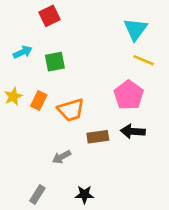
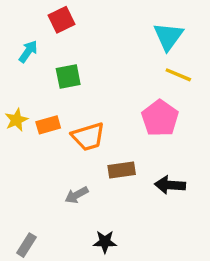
cyan arrow: (23, 52) -> (28, 51), moved, turned -30
orange rectangle: (39, 100) -> (48, 125), turned 48
black arrow: (133, 131) -> (170, 185), moved
gray rectangle: (37, 195) -> (26, 245), moved

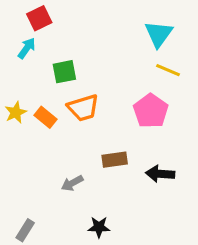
red square: (61, 20) -> (39, 18), moved
orange rectangle: (48, 125) -> (46, 117), turned 55
orange trapezoid: (88, 137) -> (83, 108), moved

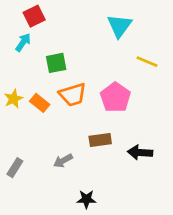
cyan triangle: (159, 34) -> (119, 26), moved
pink pentagon: (151, 111) -> (115, 97), moved
gray rectangle: (25, 230) -> (15, 168), moved

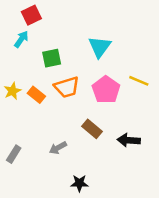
cyan triangle: (119, 26) -> (100, 47), moved
yellow line: (147, 62) -> (139, 81), moved
brown rectangle: (100, 140) -> (92, 129), turned 48

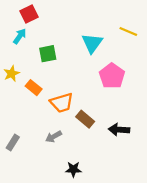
yellow line: (139, 81) -> (128, 32), moved
orange trapezoid: (67, 87) -> (62, 103), moved
pink pentagon: (106, 90) -> (112, 76), moved
yellow star: (12, 91) -> (12, 74), moved

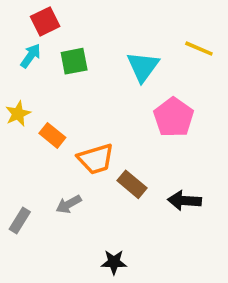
green square: (48, 54) -> (74, 61), moved
gray arrow: (54, 137) -> (69, 204), moved

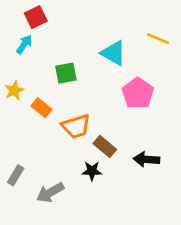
green square: (74, 61) -> (66, 73), moved
cyan triangle: (143, 67) -> (113, 53), turned -36
gray arrow: (69, 204) -> (50, 193), moved, size x1.4
black star: (114, 262) -> (92, 171), moved

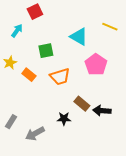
red square: (36, 17) -> (35, 12), moved
orange trapezoid: (76, 126) -> (60, 77), moved
brown rectangle: (105, 146) -> (82, 104), moved

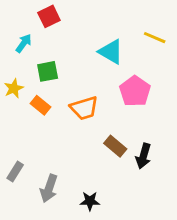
green square: (46, 51) -> (48, 71), moved
black arrow: (102, 111) -> (143, 156), turned -78
black star: (64, 119) -> (90, 201), moved
gray arrow: (35, 134) -> (49, 188), turned -42

